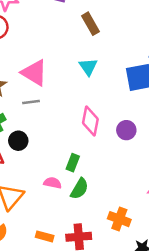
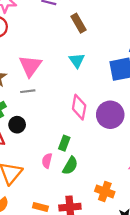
pink triangle: (34, 73) -> (30, 66), turned 35
purple circle: (126, 130) -> (110, 115), size x1.6
pink semicircle: (53, 183) -> (47, 161), turned -88

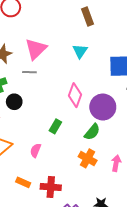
pink semicircle: (47, 161) -> (36, 150), moved
green semicircle: (70, 166) -> (92, 132), moved
orange cross: (105, 191) -> (88, 158), moved

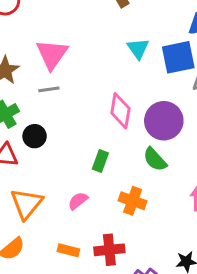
cyan triangle: (80, 51) -> (138, 49), moved
green semicircle: (92, 132) -> (155, 159), turned 108
pink semicircle: (36, 150) -> (78, 201), turned 40
orange cross: (88, 158) -> (133, 201), moved

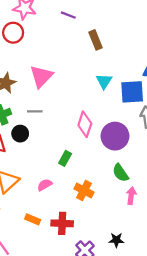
gray line: (49, 89) -> (35, 111), moved
green semicircle: (155, 159) -> (120, 173), moved

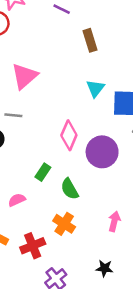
green semicircle: (120, 173) -> (70, 189), moved
orange cross: (84, 190) -> (64, 224), moved
red cross: (62, 223) -> (33, 246), turned -30
black star: (116, 240) -> (104, 268), moved

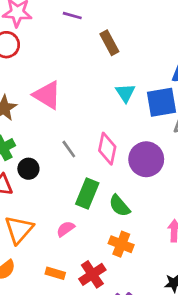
pink triangle: (25, 76) -> (47, 95), turned -36
gray line: (13, 115) -> (69, 149), moved, turned 60
green rectangle: (43, 172) -> (87, 194), size x1.5

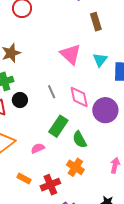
pink triangle: (47, 95) -> (71, 54), moved
pink diamond: (107, 149) -> (79, 97), turned -35

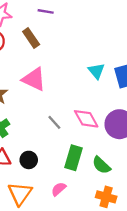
brown rectangle: (96, 22) -> (31, 38), moved
pink triangle: (71, 54) -> (34, 79), moved
black circle: (20, 100) -> (29, 160), moved

